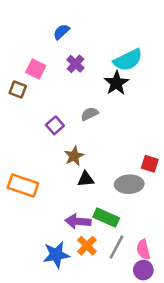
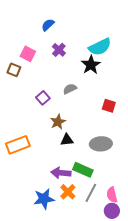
red square: (150, 164) -> (109, 106), moved
orange rectangle: (23, 186) -> (18, 145), turned -40

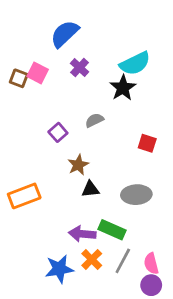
blue semicircle: (48, 25) -> (65, 34), size x1.6
brown square: (14, 70) -> (19, 78), moved

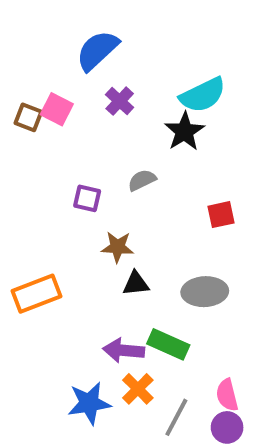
purple square: (58, 132) -> (87, 198), turned -36
red square: (147, 143) -> (221, 215), turned -30
brown star: (78, 165) -> (118, 247), turned 30
gray line: (123, 261) -> (176, 417), moved

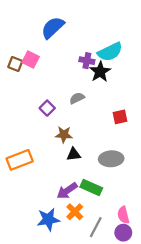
purple cross: (120, 101) -> (87, 61), moved, turned -32
purple square: (87, 198) -> (47, 108), turned 32
purple arrow: (124, 350) -> (67, 191), turned -40

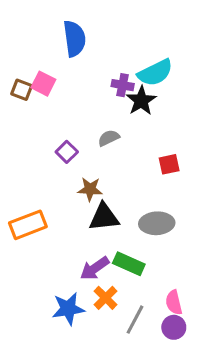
blue semicircle: (53, 28) -> (74, 39), turned 125
black triangle: (74, 154) -> (104, 217), size x1.5

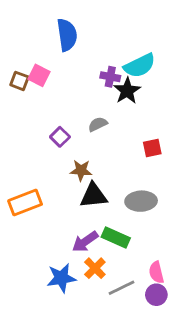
gray line: (135, 320) -> (121, 288), turned 36

